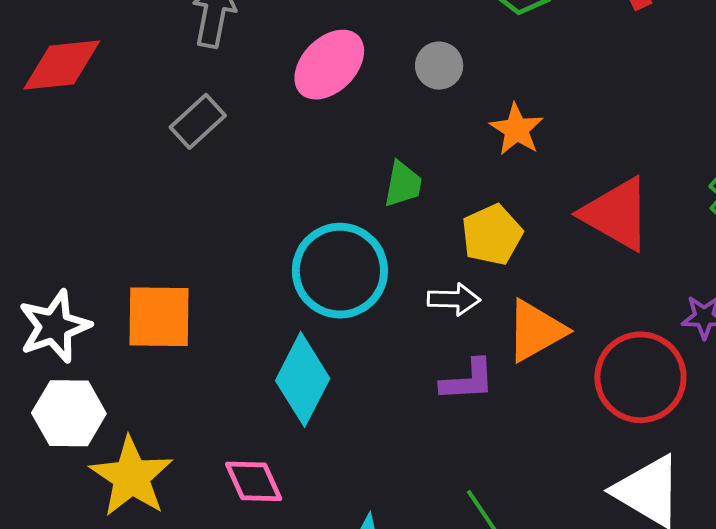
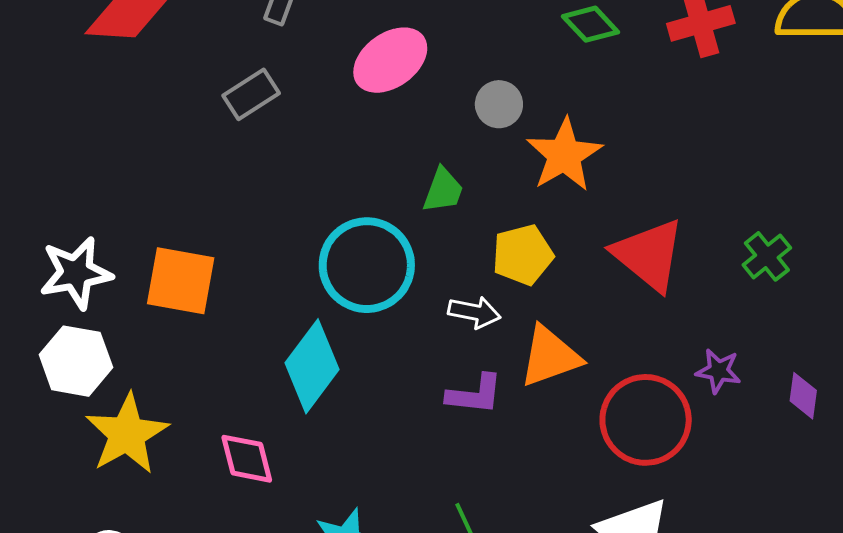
gray circle: (439, 66) -> (499, 104), moved
orange star: (517, 129) -> (564, 155), size x1.4

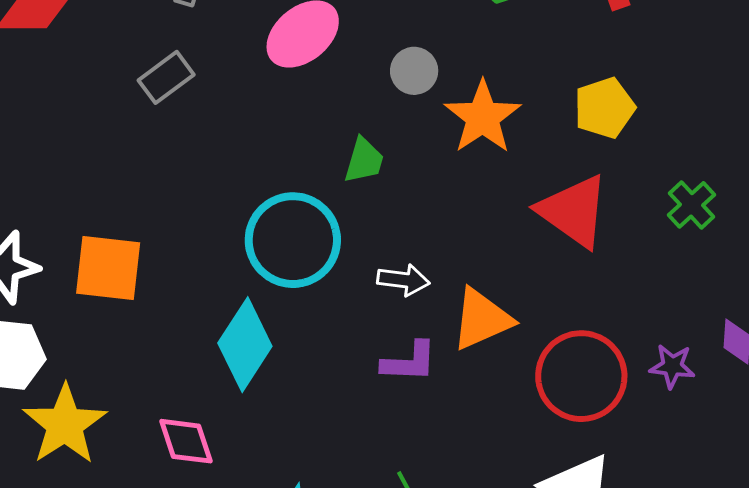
yellow pentagon: (523, 255) -> (604, 108), moved
purple star: (718, 371) -> (672, 366), moved

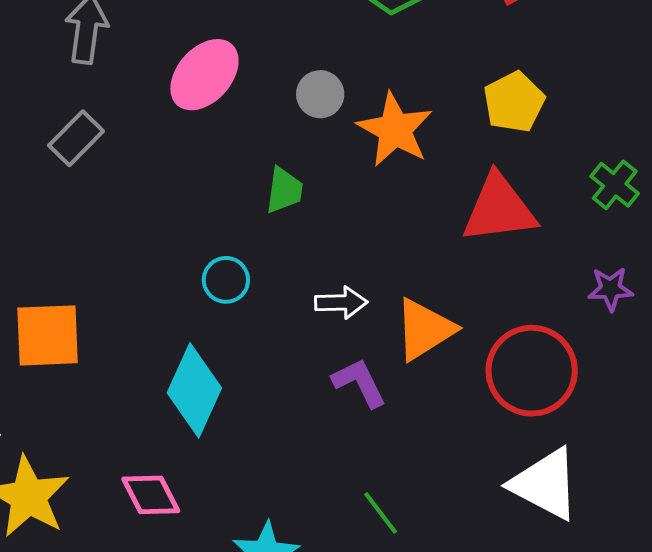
red triangle: (574, 211) -> (499, 209), turned -34
cyan circle: (293, 240) -> (226, 280), size x0.5
purple L-shape: (409, 362) -> (359, 383), turned -110
purple star: (672, 366) -> (610, 289), moved

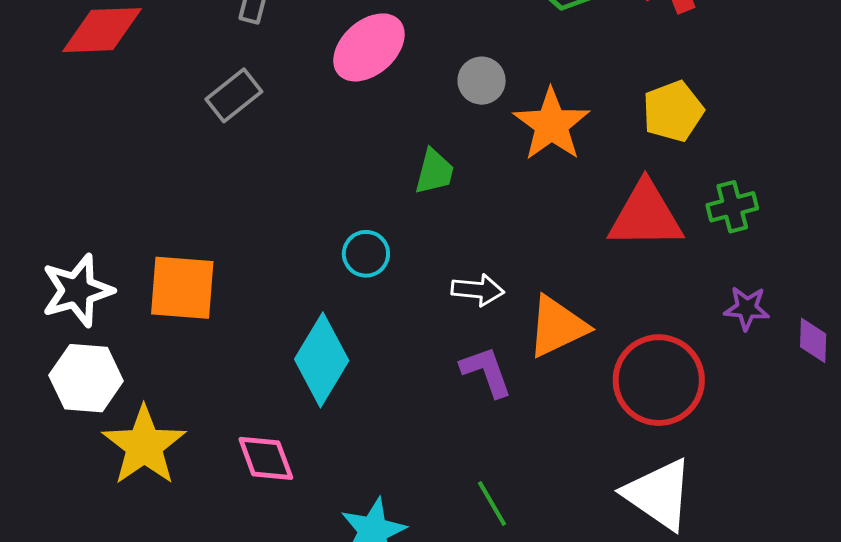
green cross: (615, 185) -> (732, 207), moved, turned 30

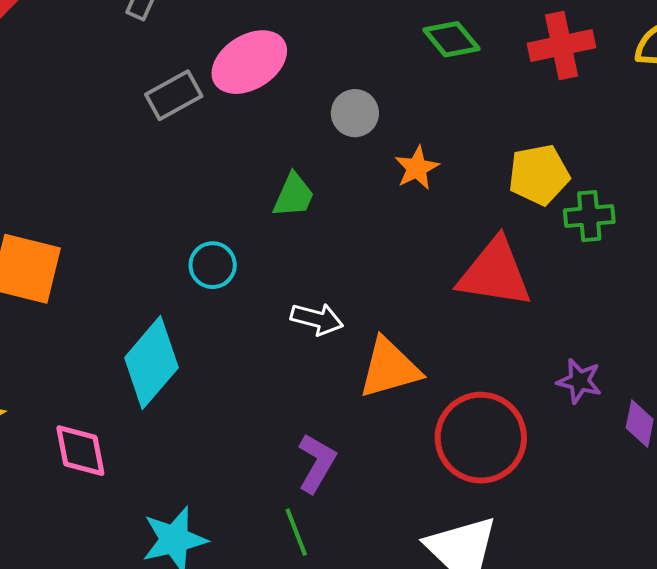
gray rectangle: (234, 95) -> (174, 95), moved
orange star: (551, 125) -> (417, 168), size x0.6
green cross: (732, 207) -> (589, 216), moved
purple L-shape: (486, 372) -> (317, 463), moved, turned 40

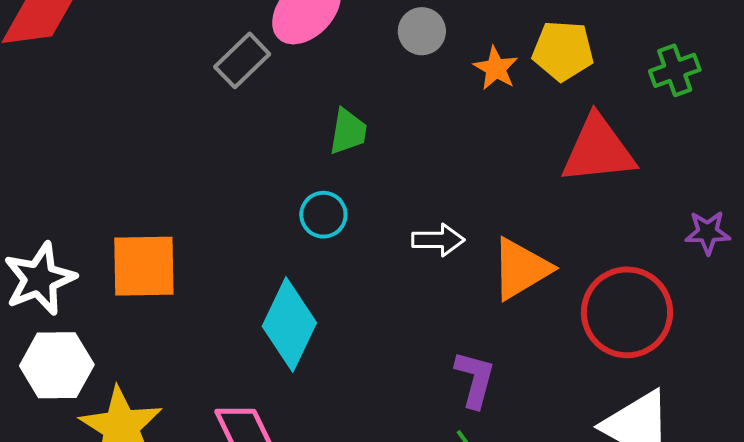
yellow pentagon: (539, 175) -> (563, 51), moved, turned 30
green trapezoid: (294, 195) -> (348, 131), moved

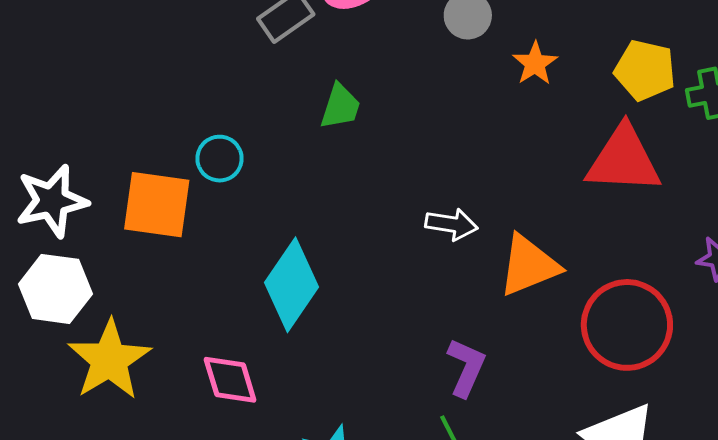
yellow pentagon: (563, 51) -> (645, 70), moved
green trapezoid: (348, 131) -> (340, 106), moved
cyan circle: (323, 215) -> (219, 159), moved

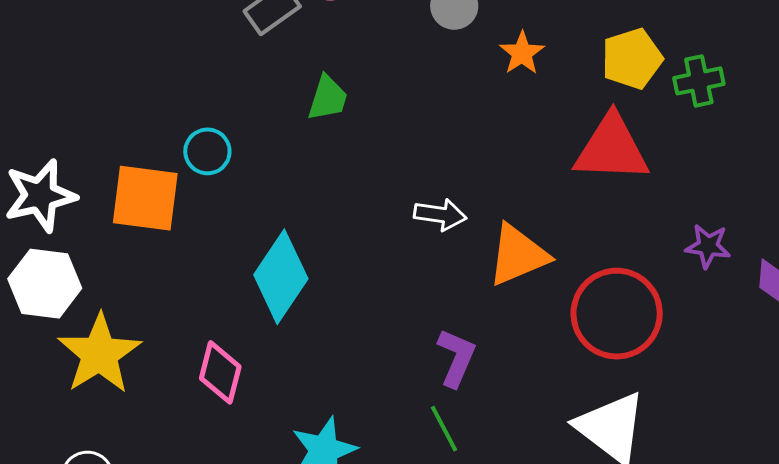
yellow pentagon: (645, 70) -> (632, 59), turned -30
pink diamond: (230, 380) -> (220, 372), turned 32

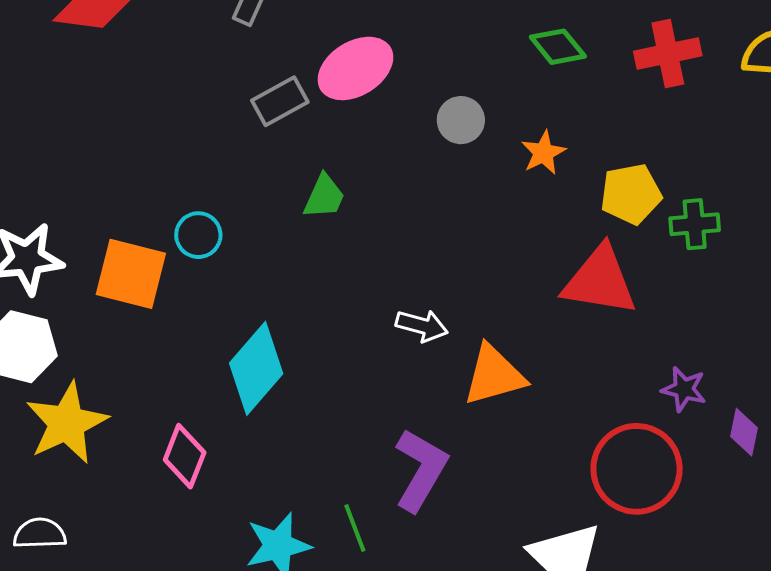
orange star: (522, 53) -> (543, 153), moved
red circle: (617, 314) -> (637, 469), moved
purple L-shape: (456, 358) -> (421, 470), size x1.4
green line: (444, 429) -> (355, 528), moved

